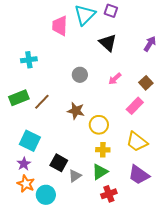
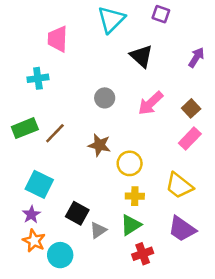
purple square: (111, 11) -> (161, 14), moved
pink trapezoid: (60, 26) -> (58, 39), moved
pink arrow: (115, 79) -> (151, 103), size x1.5
pink rectangle: (135, 106) -> (190, 139), moved

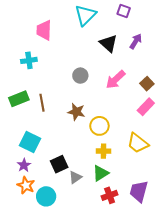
purple arrow: (196, 57) -> (136, 41), moved
brown line: (55, 133) -> (42, 103), turned -54
black square: (77, 213) -> (59, 164), turned 36
purple trapezoid: (182, 229) -> (139, 191), moved, turned 70

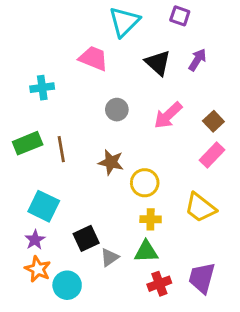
pink trapezoid: (44, 30) -> (93, 58), moved, turned 110
green triangle: (100, 173) -> (146, 252), turned 30

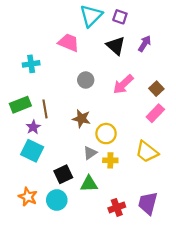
purple square: (180, 16) -> (120, 17), moved
purple star: (35, 240) -> (33, 127), moved
green triangle: (146, 252) -> (89, 184), moved
gray triangle: (110, 257) -> (90, 153), moved
cyan circle: (67, 285) -> (57, 200), moved

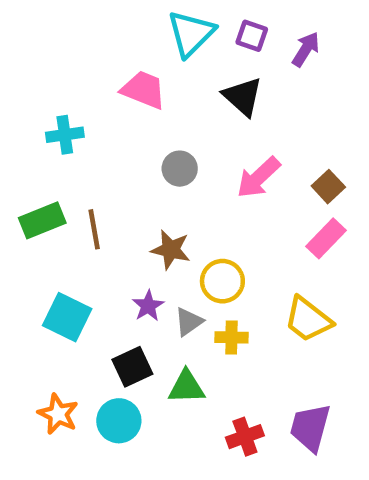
purple arrow: (145, 44) -> (306, 49), moved
purple star: (33, 127) -> (148, 306), moved

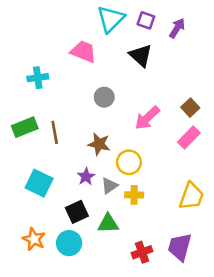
pink arrow: (258, 178) -> (147, 118), moved
yellow trapezoid: (308, 319) -> (191, 196), moved, turned -108

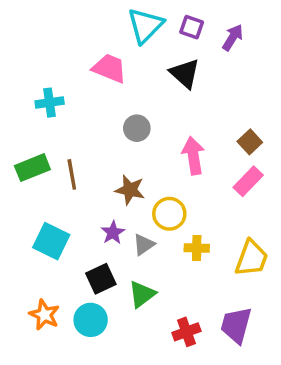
pink arrow: (147, 118) -> (193, 156), turned 124
yellow cross: (134, 195) -> (197, 248), moved
green triangle: (108, 224) -> (142, 294), turned -35

